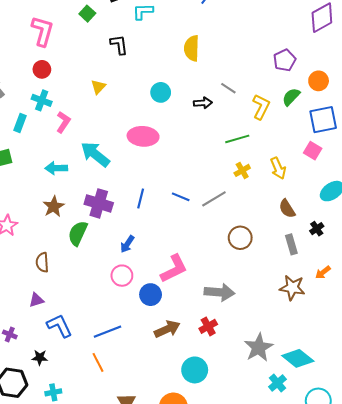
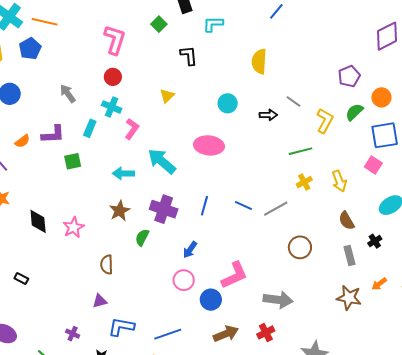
green semicircle: (78, 233) -> (142, 237), size x0.7
blue L-shape: (60, 326) -> (121, 327), turned -56

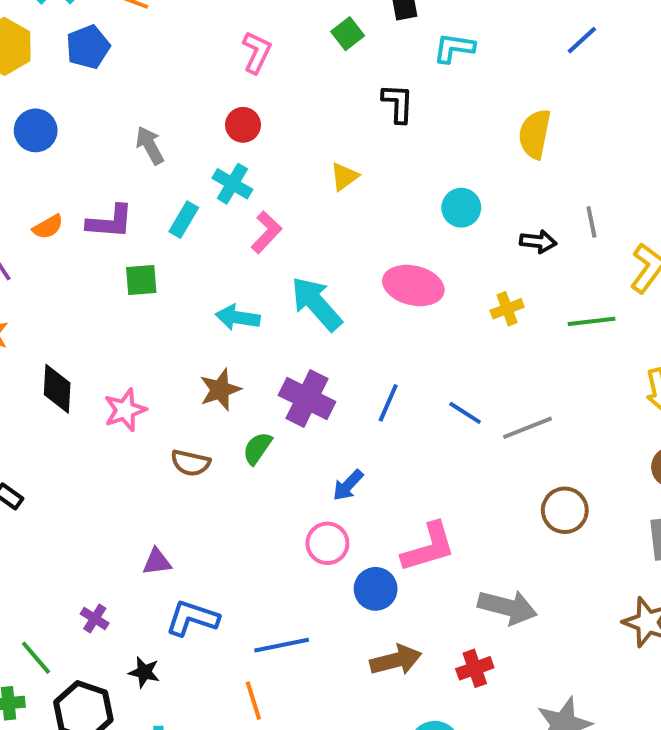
pink L-shape: (115, 40) -> (257, 52), size x0.7
gray line: (294, 102) -> (591, 222), turned 35
yellow cross: (304, 182) -> (507, 309), moved
brown semicircle: (107, 265) -> (191, 463), moved, turned -84

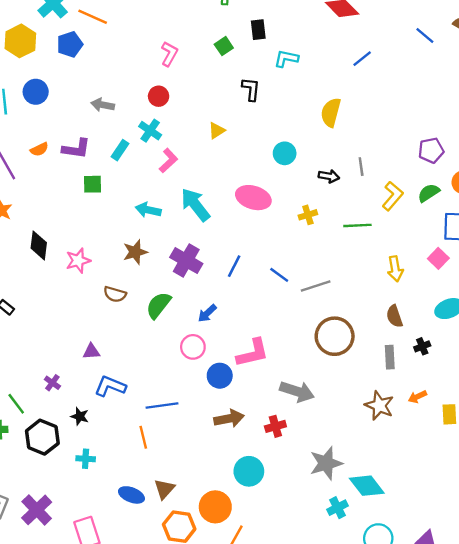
gray arrow: (150, 145) -> (103, 105), turned -55
green semicircle: (257, 448) -> (158, 305), moved, size x1.4
brown circle: (565, 510) -> (335, 336), size x1.4

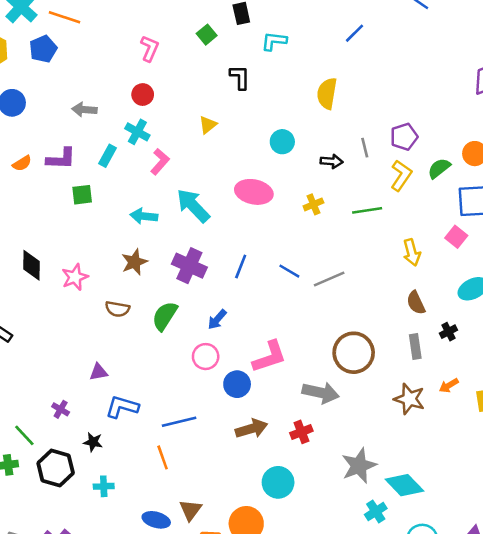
purple pentagon: (431, 150) -> (404, 137), moved
brown circle: (335, 336) -> (354, 353), moved

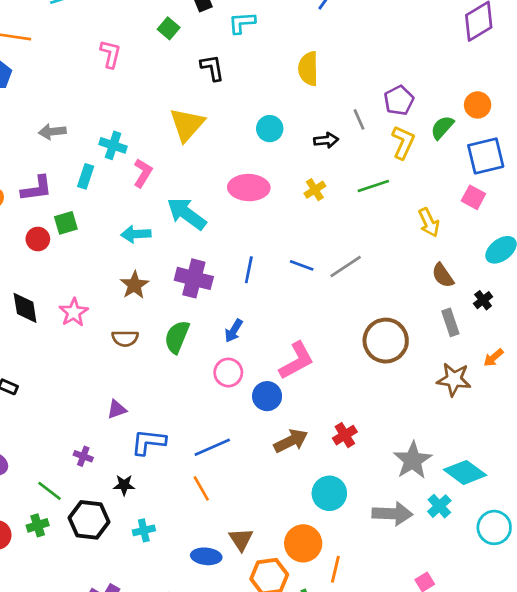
red circle: (143, 95) -> (38, 239), moved
yellow triangle: (208, 125) -> (187, 125), size x1.8
gray arrow: (321, 393) -> (392, 514), moved

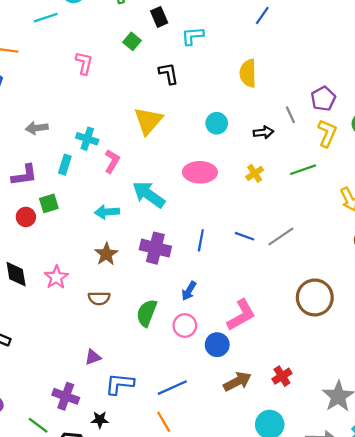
green semicircle: (177, 337) -> (147, 313), moved
purple cross: (83, 456) -> (66, 396), size x1.6

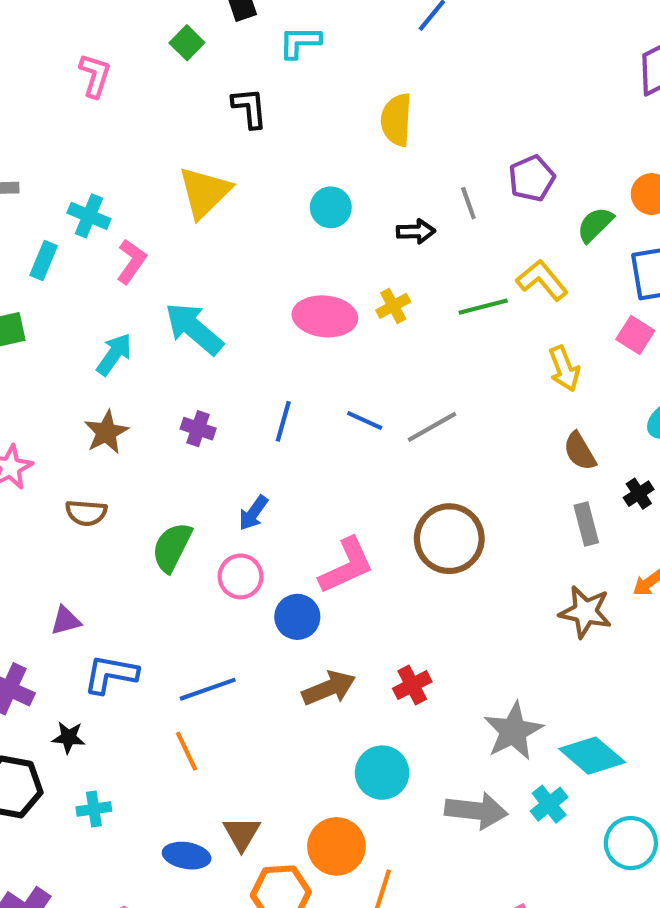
yellow L-shape: (327, 133) -> (542, 280), moved, turned -68
pink ellipse: (200, 172) -> (325, 316), moved
cyan arrow: (107, 212) -> (114, 354), turned 125
purple cross: (155, 248) -> (198, 429), size x0.6
brown circle: (315, 297) -> (449, 539), moved

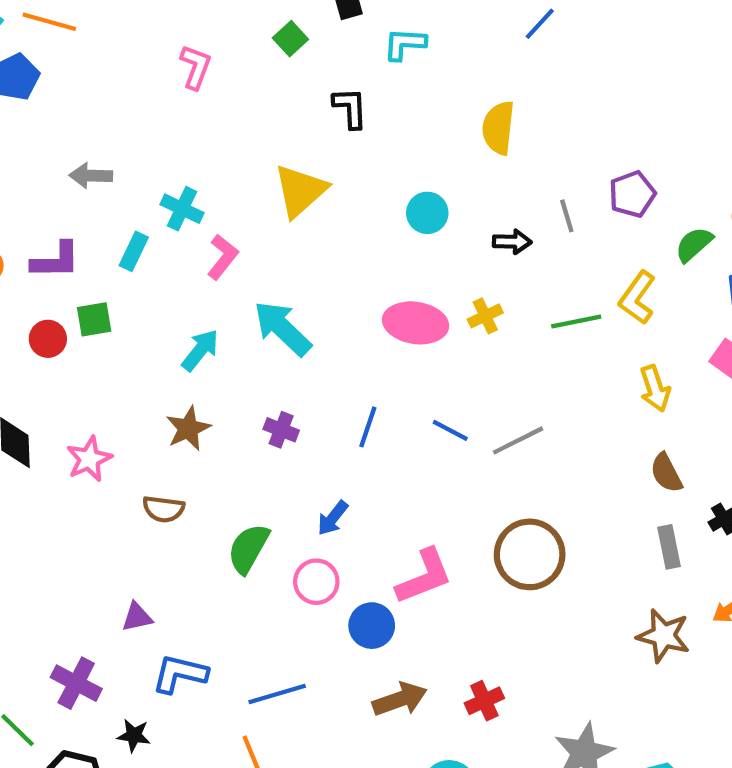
yellow L-shape: (542, 280) -> (637, 298), turned -108

